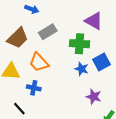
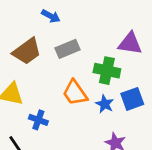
purple triangle: (94, 21) -> (130, 43), turned -30
orange trapezoid: (39, 62) -> (75, 93), moved

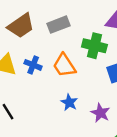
blue star: (105, 104) -> (69, 102), moved
blue cross: (38, 120) -> (33, 65), moved

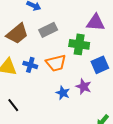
orange trapezoid: (64, 65) -> (56, 63), turned -65
purple star: (100, 113) -> (84, 87), moved

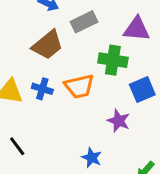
gray rectangle: (48, 30) -> (84, 22), moved
brown trapezoid: (17, 34) -> (48, 45), moved
blue star: (63, 93) -> (92, 158), moved

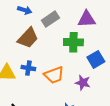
orange trapezoid: (79, 86) -> (54, 75), moved

